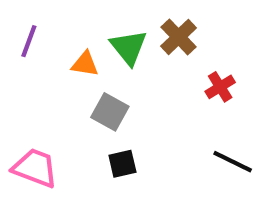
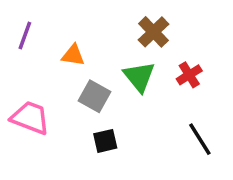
green triangle: (129, 47) -> (139, 77), moved
black line: (233, 162) -> (200, 139), turned 32
pink trapezoid: (35, 168) -> (30, 118), moved

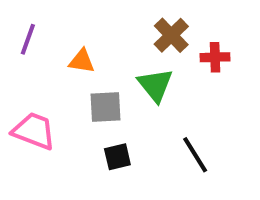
red cross: (189, 75) -> (215, 57), moved, turned 30
gray square: (95, 96) -> (106, 107), turned -32
black line: (200, 139) -> (195, 155), moved

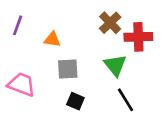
red cross: (215, 57) -> (138, 37), size x1.5
green triangle: (155, 85) -> (115, 65), moved
black square: (117, 157) -> (75, 101), turned 36

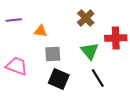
purple line: (18, 25) -> (14, 20), turned 63
red cross: (138, 37) -> (116, 38), moved
black square: (75, 101) -> (59, 79), size x1.5

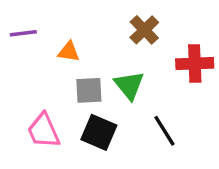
green triangle: (90, 51) -> (129, 85), moved
pink trapezoid: (17, 66) -> (43, 131), moved, turned -135

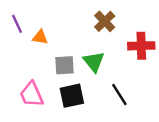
purple line: (23, 33) -> (17, 24), turned 72
orange triangle: (69, 52) -> (40, 37), moved
black square: (99, 132) -> (72, 96), turned -35

